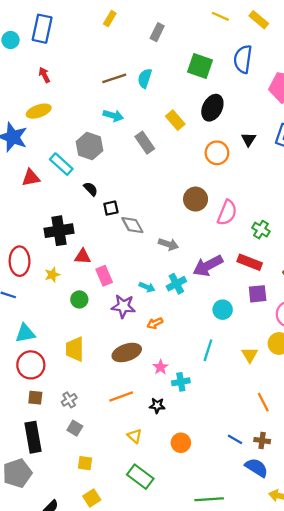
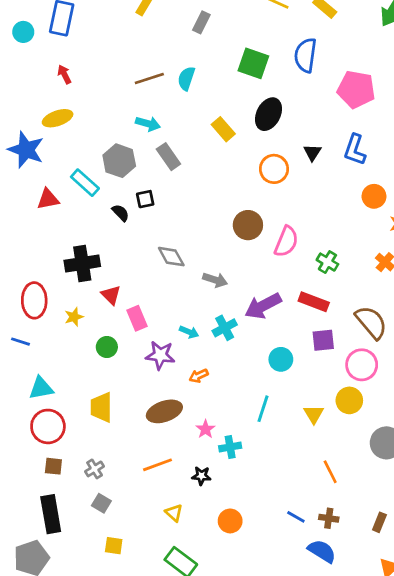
gray rectangle: (145, 143) -> (168, 157), moved
black square: (111, 208) -> (145, 199), moved
red triangle: (83, 257) -> (111, 295), turned 42

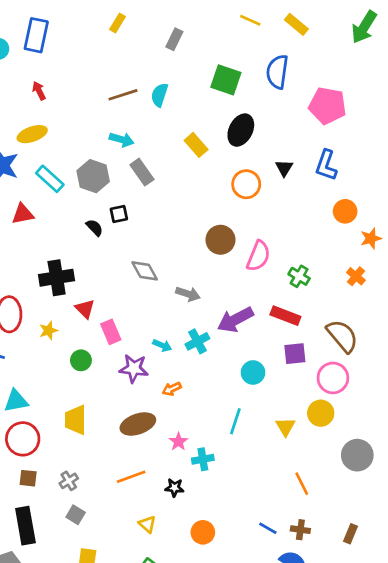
cyan rectangle: (85, 183) -> (50, 179), moved

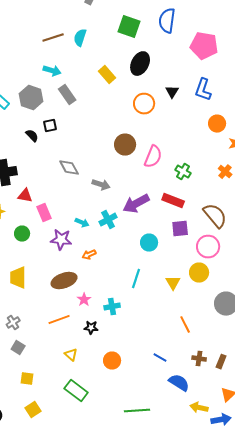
red triangle: (85, 309) -> (25, 196), turned -35
pink star: (178, 442) -> (84, 300), moved
brown cross: (300, 530) -> (199, 359), moved

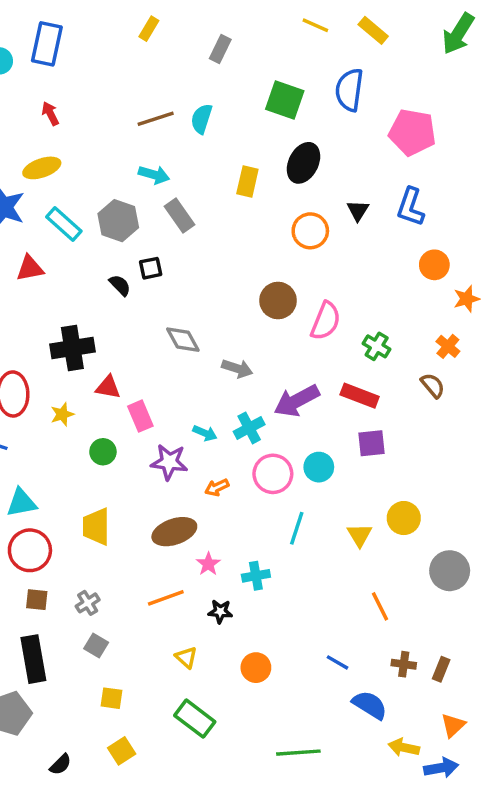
yellow rectangle: (107, 75) -> (247, 182), turned 54
brown semicircle: (215, 216) -> (433, 385), moved, size x0.6
pink circle: (208, 247) -> (273, 474), moved

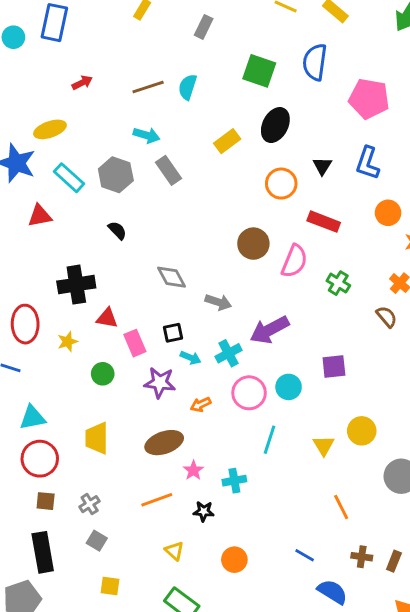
red arrow: (50, 114) -> (82, 83), moved, turned 90
yellow rectangle: (247, 182) -> (227, 141), turned 40
black square: (151, 268) -> (173, 333), moved
red rectangle: (360, 396) -> (324, 222), moved

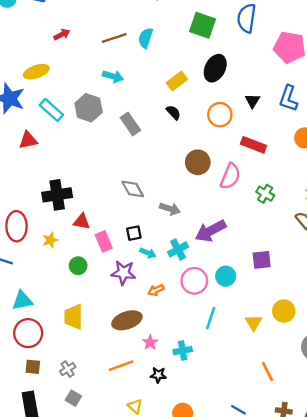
gray rectangle: (169, 170) -> (130, 124), moved
black semicircle: (117, 230) -> (173, 112), moved

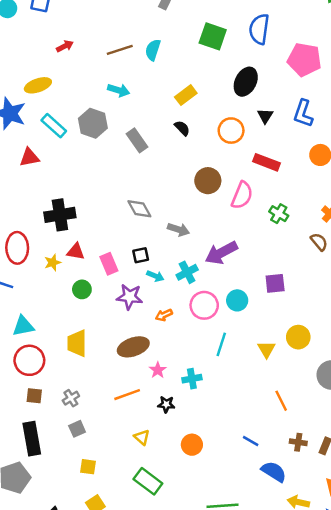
black ellipse: (215, 68) -> (246, 82), moved
red triangle: (82, 222) -> (76, 252), moved
gray square: (73, 398) -> (77, 429), turned 35

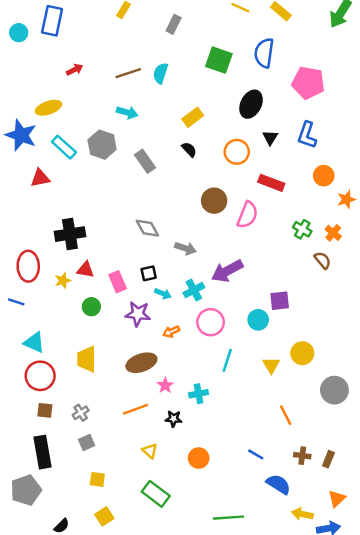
green cross: (279, 214) -> (302, 229), moved
cyan circle: (237, 300) -> (258, 320), moved
cyan triangle: (23, 326) -> (34, 342), turned 35

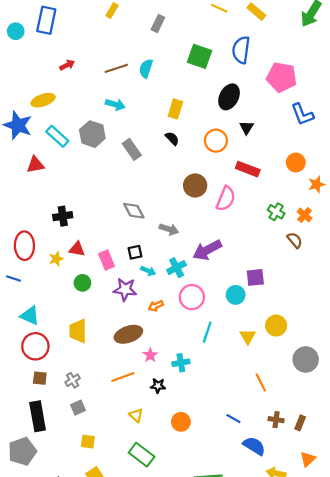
yellow rectangle: (193, 117) -> (175, 109), turned -36
blue L-shape: (307, 135) -> (302, 114), moved, turned -40
black cross: (70, 234) -> (63, 216), size x0.7

